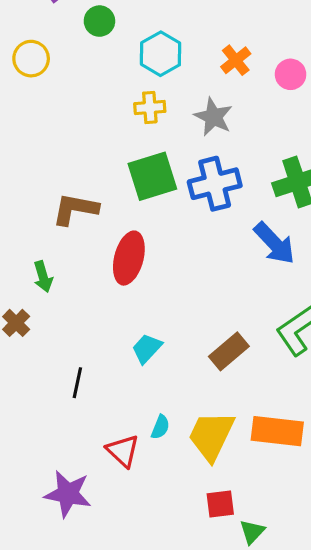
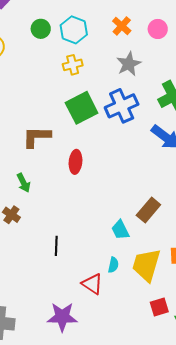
green circle: (99, 21) -> (41, 29), moved
gray star: (213, 117) -> (129, 64), moved, turned 30
red ellipse: (129, 258) -> (75, 162), size x0.7
cyan trapezoid: (147, 348) -> (120, 230), moved, turned -60

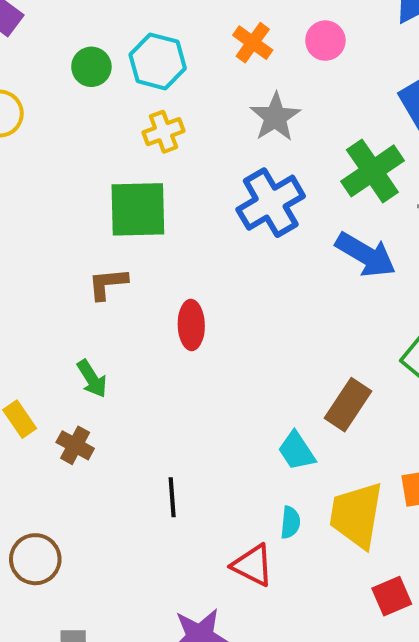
green square: (82, 108) -> (138, 209), moved, turned 32
brown L-shape: (37, 137) -> (108, 284), size x0.7

